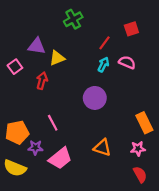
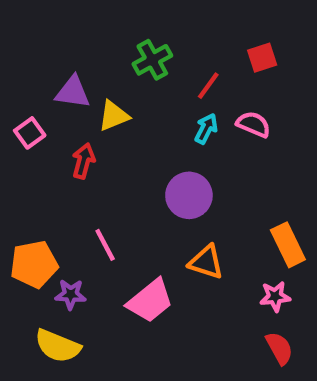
green cross: (73, 19) -> (152, 60), moved
orange triangle: (102, 148) -> (206, 262), moved
pink trapezoid: (60, 158) -> (150, 301), moved
yellow semicircle: (15, 168) -> (58, 346), moved

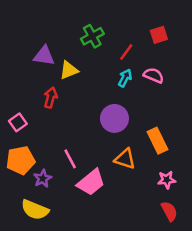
pink square: (30, 133) -> (18, 122), moved
pink line: (105, 245) -> (70, 159), moved
orange rectangle: (288, 245) -> (158, 141), moved
purple star: (71, 294) -> (43, 178), turned -30

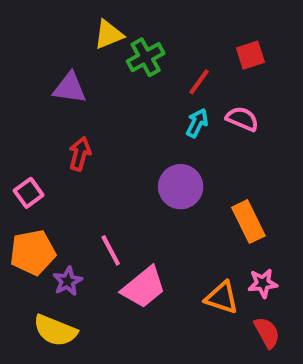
yellow triangle: (69, 70) -> (109, 35), moved
orange triangle: (125, 159) -> (222, 298), moved

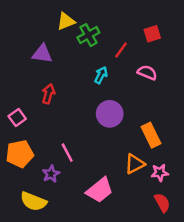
cyan arrow: (197, 123) -> (101, 75), moved
purple star: (68, 281) -> (51, 174), moved
pink trapezoid: (144, 287) -> (100, 190), moved
orange triangle: (222, 298) -> (135, 164), moved, turned -45

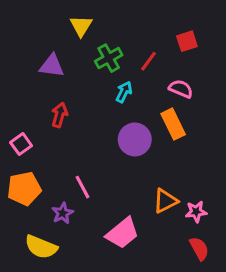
yellow triangle: (66, 21) -> (81, 26), turned -36
green cross: (88, 35) -> (109, 58), moved
orange rectangle: (151, 135) -> (173, 124), moved

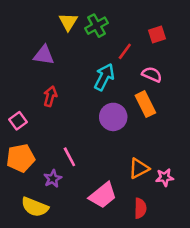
green cross: (109, 58) -> (96, 26), moved
cyan arrow: (124, 92) -> (104, 77), size x1.5
red semicircle: (199, 248) -> (140, 208), moved, turned 30

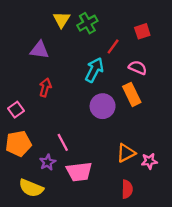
pink trapezoid: (103, 195) -> (79, 172), moved, turned 32

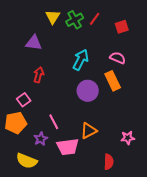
red line: (113, 46) -> (95, 19), moved
pink square: (16, 110) -> (24, 100), moved
orange triangle: (126, 153) -> (89, 131), moved

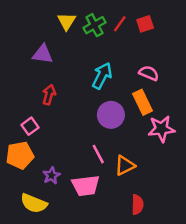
red square: (122, 27) -> (145, 24), moved
pink line: (54, 122) -> (98, 154), moved
orange triangle: (89, 131) -> (125, 165), moved
pink star: (128, 138) -> (161, 129), moved, size x1.5

